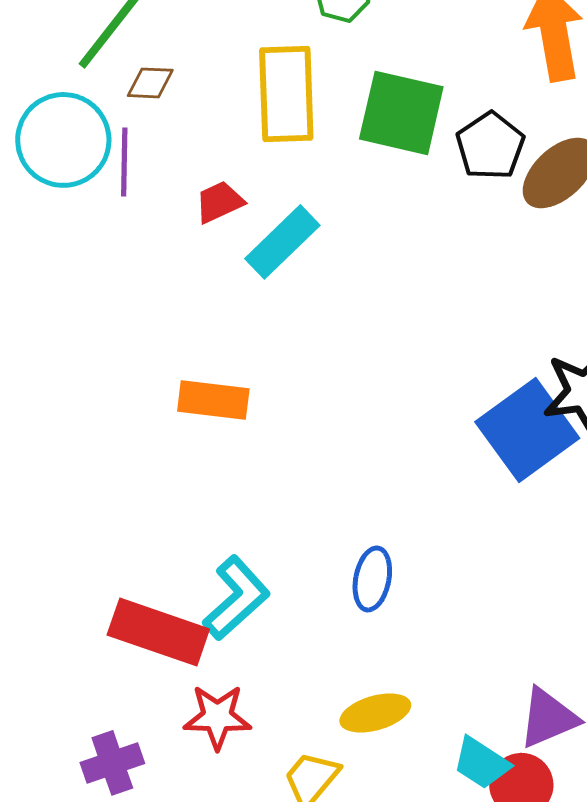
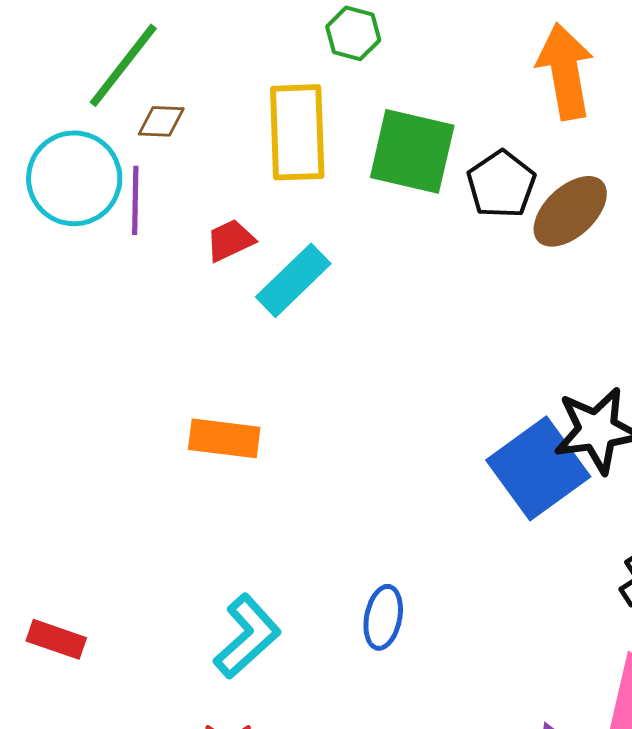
red rectangle: (158, 632) -> (56, 639), moved, size x0.6

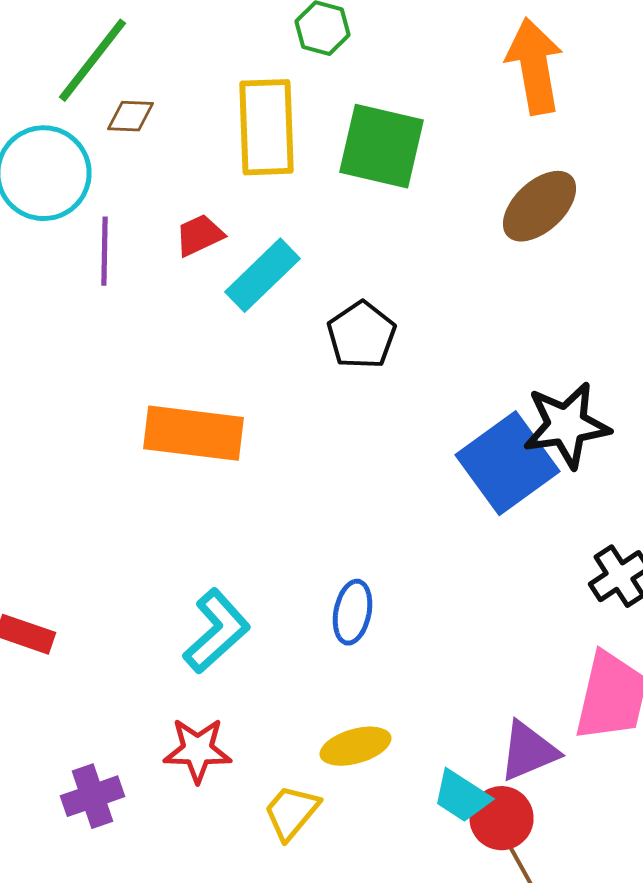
black pentagon: (501, 184) -> (362, 335), moved
purple line: (135, 200) -> (104, 251), moved
orange rectangle: (224, 438) -> (194, 433), size x1.4

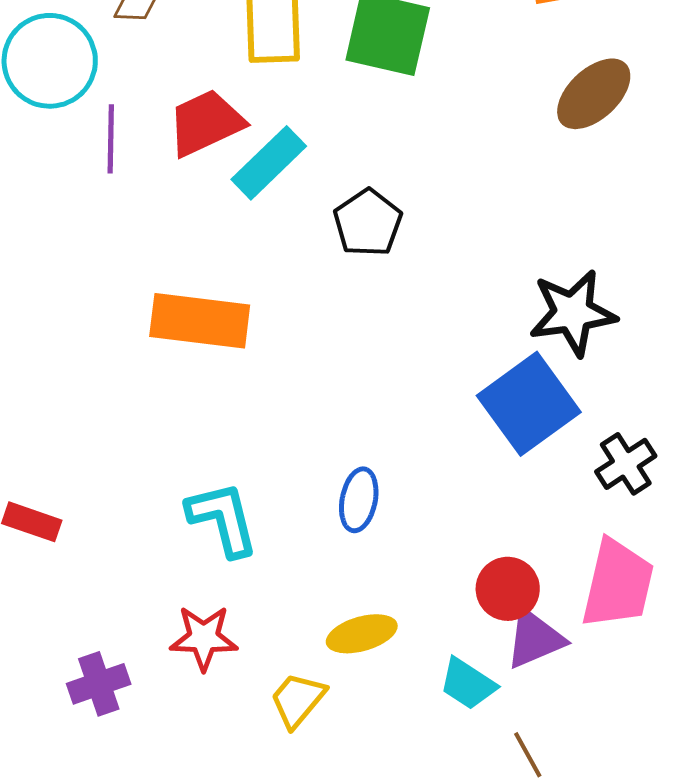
brown ellipse: (540, 206) -> (594, 94), moved
red trapezoid: (200, 235) -> (206, 123), size x1.6
blue square: (508, 463) -> (529, 404), moved
cyan L-shape: (216, 631) -> (223, 519), turned -62
red circle: (502, 818) -> (508, 589), moved

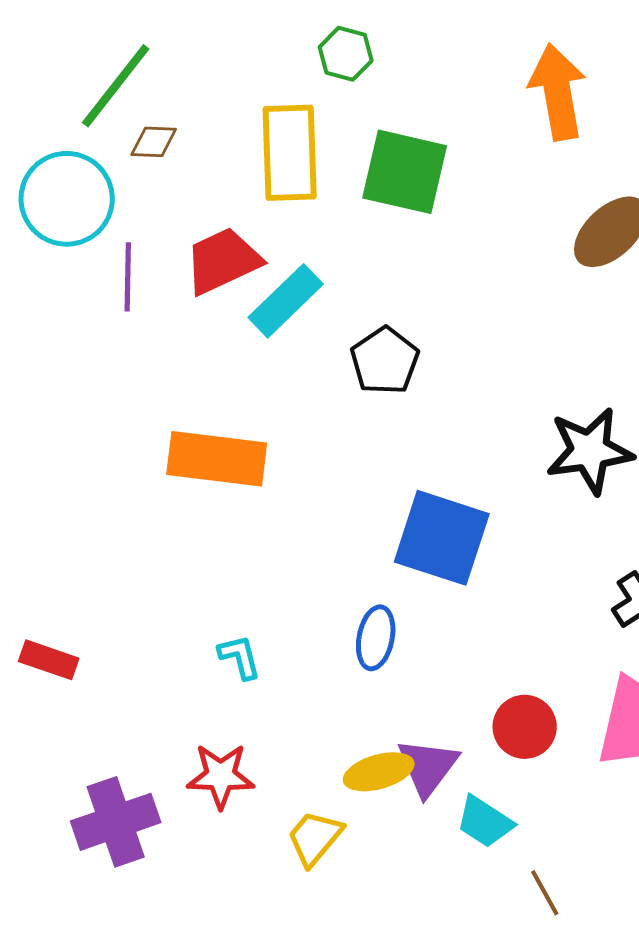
blue square: (529, 404) -> (442, 538), moved, turned -36
cyan L-shape: (223, 519) -> (240, 657), size x0.6
purple triangle: (535, 639) -> (428, 767), moved, turned -30
purple cross: (99, 684) -> (116, 822), size x1.4

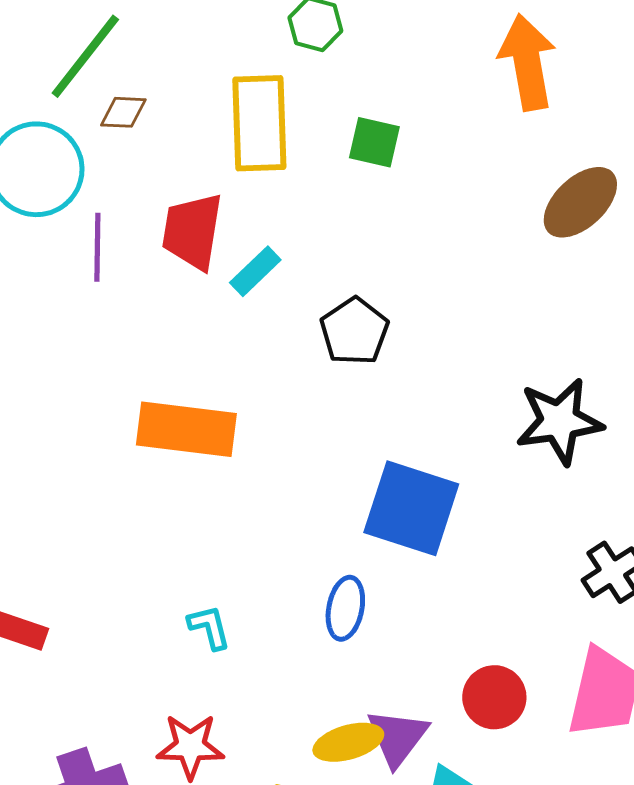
green square: (405, 172) -> (374, 142), size x0.6
red trapezoid: (223, 261) -> (192, 231), turned -56
cyan rectangle: (286, 301) -> (255, 271), size x0.7

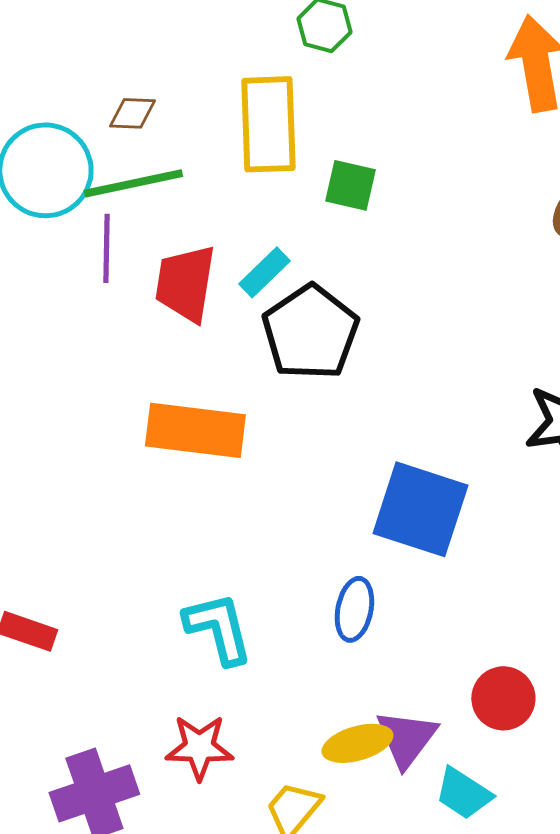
green line: (85, 56) -> (133, 183), moved, turned 40
green square: (374, 142) -> (350, 185), moved
red trapezoid: (192, 231) -> (185, 283), moved
black pentagon: (354, 331) -> (310, 332), moved, size x1.4
cyan L-shape: (209, 627) -> (218, 628), size x1.6

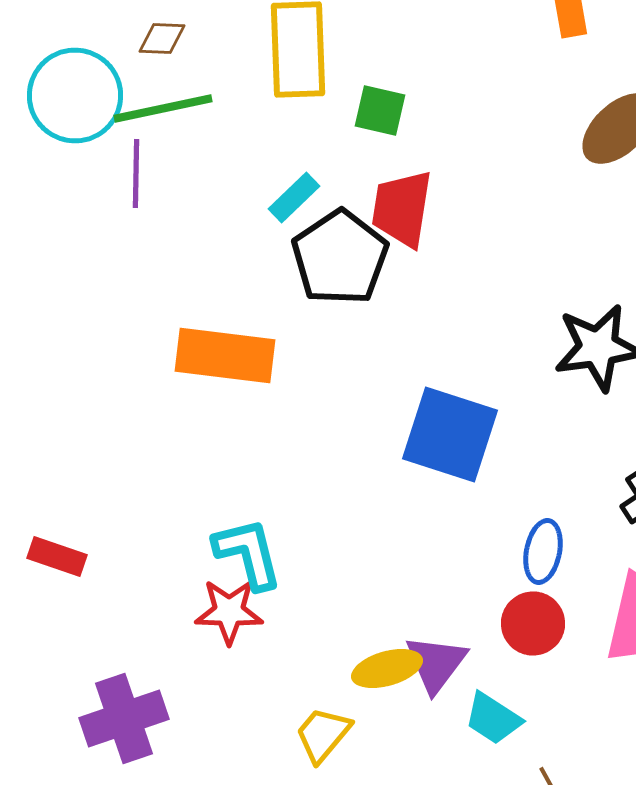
red trapezoid: (185, 283) -> (402, 208), moved
blue ellipse: (354, 609) -> (543, 552), moved
red star: (199, 747) -> (229, 612), moved

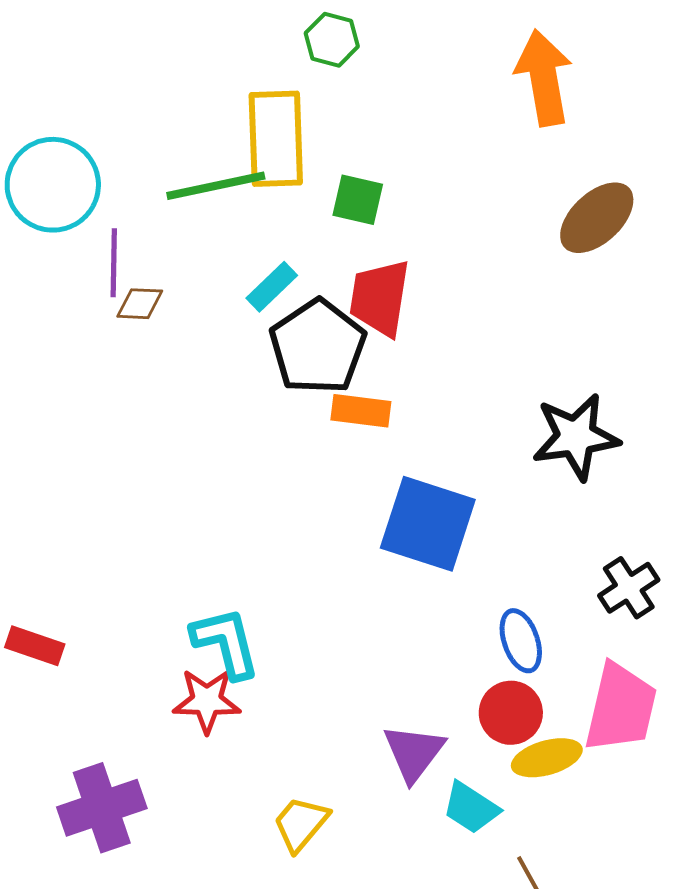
brown diamond: (162, 38) -> (140, 304), moved
green line: (163, 108) -> (216, 186), moved
orange rectangle: (225, 356) -> (361, 411), moved, size x0.6
blue ellipse: (543, 552) -> (521, 641), turned -30
yellow ellipse: (387, 668) -> (547, 758), moved

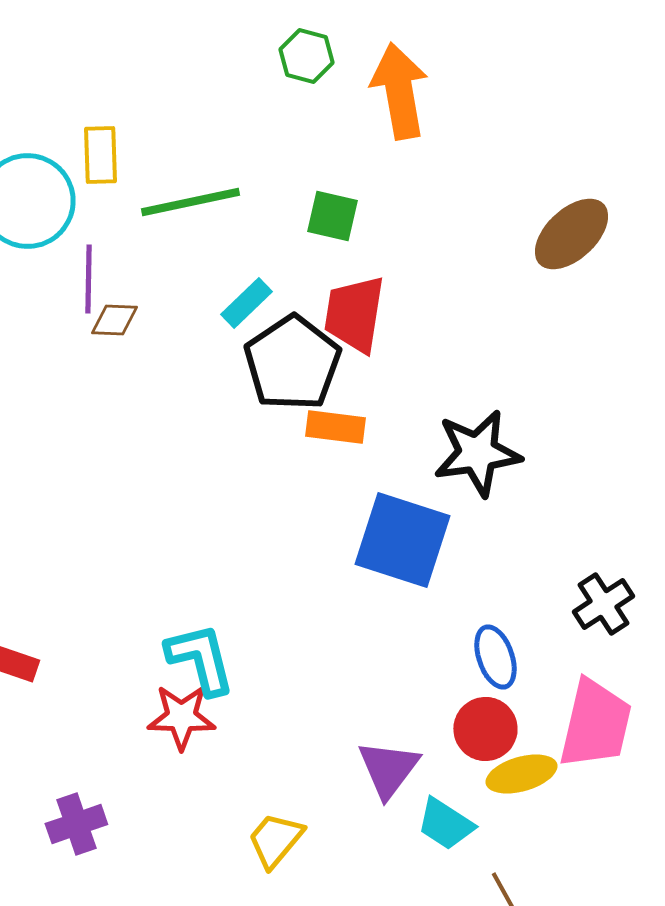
orange arrow: (544, 78) -> (399, 91), moved
yellow rectangle: (276, 139) -> (100, 155), moved, size x0.6
black star: (576, 437) -> (477, 453), moved
purple cross: (102, 808) -> (76, 824), size x0.7

